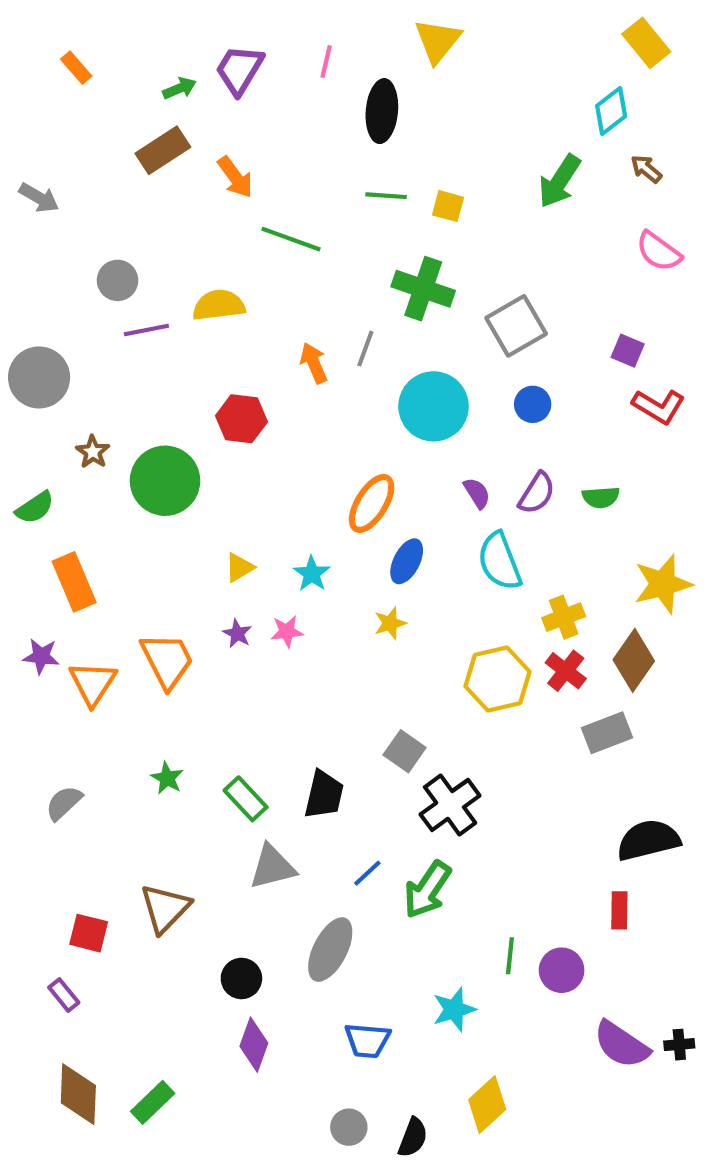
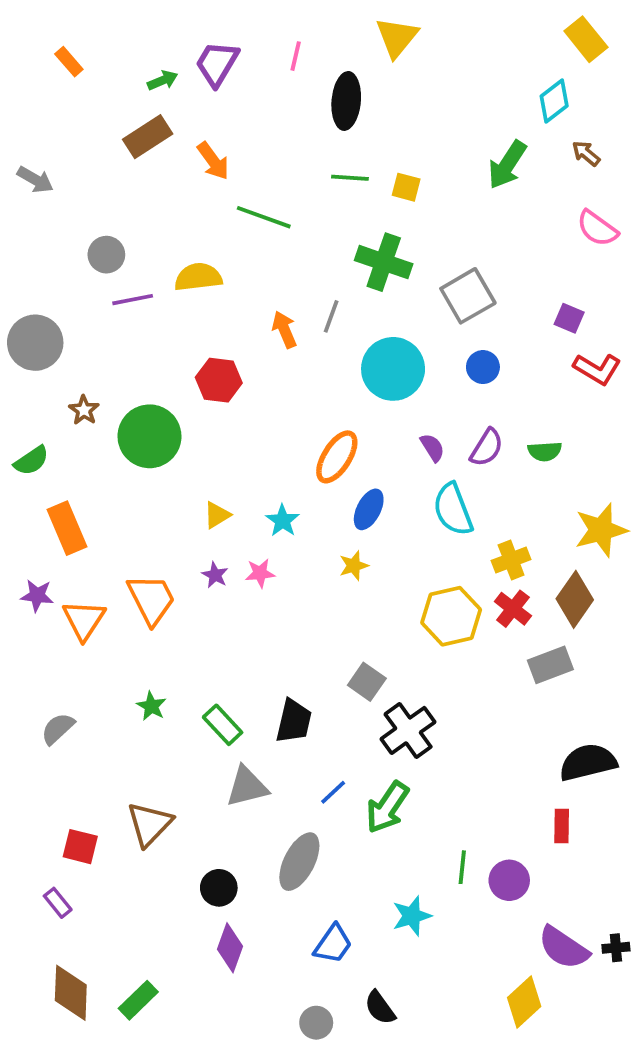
blue trapezoid: (367, 1040) -> (333, 944), turned -60
yellow diamond: (487, 1104) -> (524, 1002), moved
black semicircle: (413, 1138) -> (380, 1008), moved, turned 123

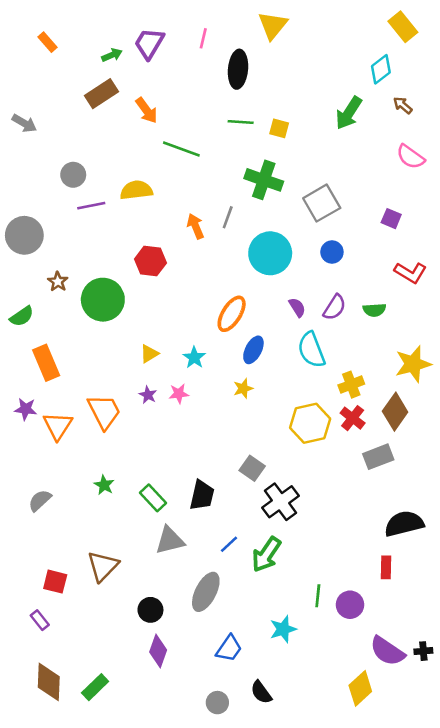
red L-shape: (597, 369) -> (410, 273), moved

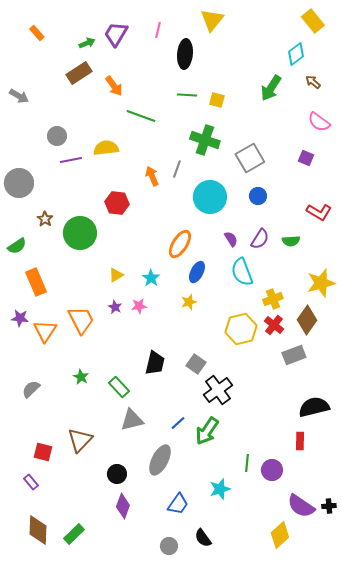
purple square: (391, 219) -> (306, 158), moved
black trapezoid: (202, 495) -> (155, 363), moved

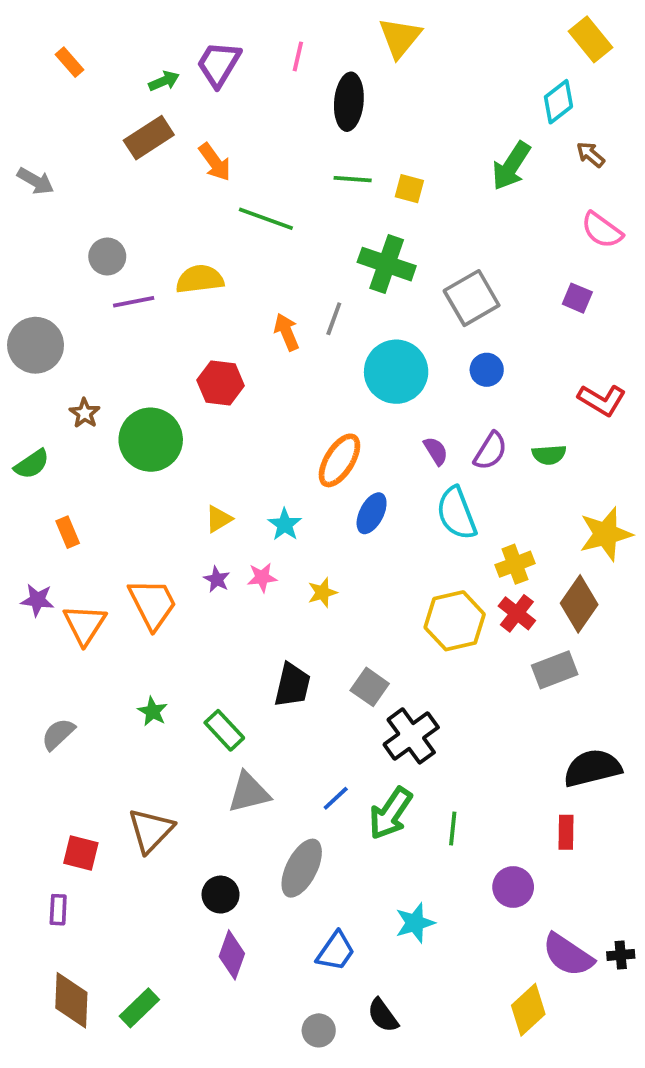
orange rectangle: (36, 282) -> (68, 532), size x0.6
yellow star: (189, 302) -> (322, 593), moved
green line: (247, 463) -> (453, 828), moved
purple rectangle: (31, 482) -> (58, 910), turned 42

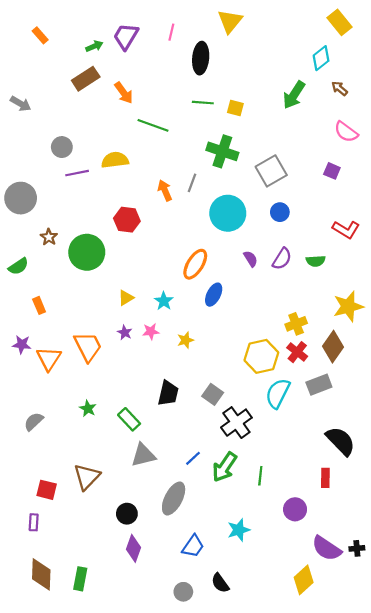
cyan semicircle: (456, 513) -> (278, 393), moved, turned 48
black semicircle: (592, 768) -> (341, 441), turned 60
green rectangle: (139, 1008) -> (80, 579), turned -35

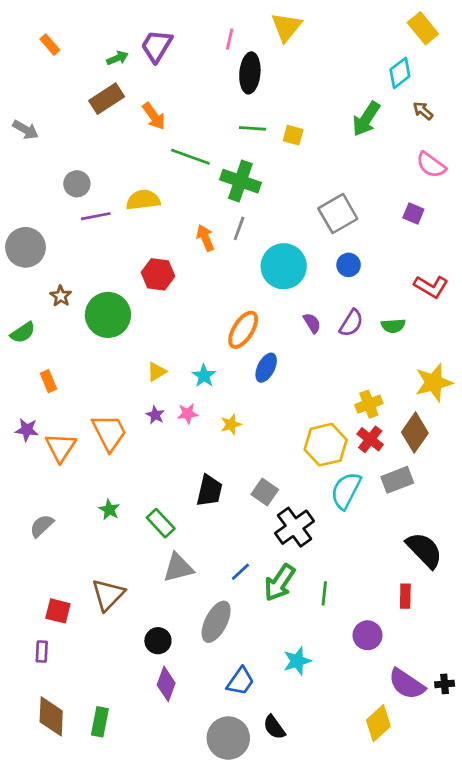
pink line: (171, 32) -> (230, 39), moved
green cross: (222, 151) -> (240, 181), moved
gray circle: (183, 592) -> (228, 738), size x1.8

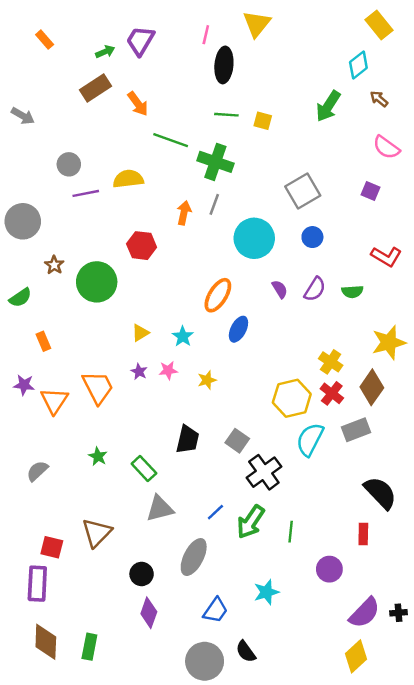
orange arrow: (205, 238) -> (184, 213), turned 35
yellow cross: (369, 404) -> (331, 362), turned -35
purple rectangle: (42, 652) -> (37, 584), size x1.8
purple semicircle: (407, 684) -> (365, 613), turned -80
yellow diamond: (378, 723) -> (356, 656), moved

